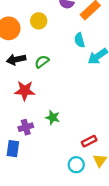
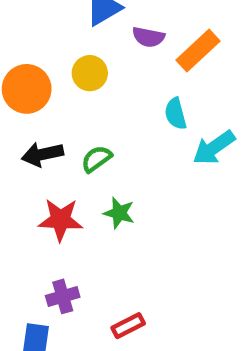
green star: (53, 117) -> (119, 213), moved
red rectangle: (89, 141) -> (128, 326), moved

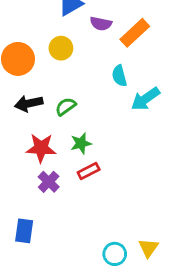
green star: (119, 213) -> (81, 143), turned -30
purple cross: (63, 296) -> (49, 182), moved, turned -30
red rectangle: (128, 326) -> (89, 171), moved

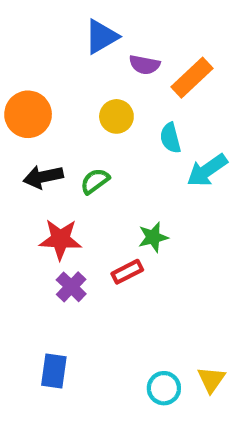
yellow circle: (61, 48) -> (116, 116), moved
green star: (81, 143) -> (153, 237), moved
blue rectangle: (24, 231) -> (54, 371), moved

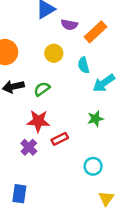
green star: (153, 237) -> (95, 119), moved
red star: (60, 239) -> (38, 121), moved
cyan circle: (164, 388) -> (93, 166), moved

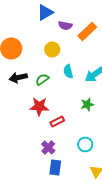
cyan semicircle: (84, 65) -> (68, 71), moved
purple cross: (29, 147) -> (48, 147), moved
blue rectangle: (19, 194) -> (55, 167), moved

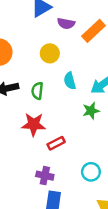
green semicircle: (42, 79) -> (37, 91), turned -48
green star: (87, 104) -> (91, 111), moved
purple cross: (48, 147) -> (45, 176), turned -32

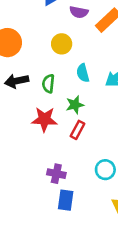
green star: (91, 111) -> (75, 105), moved
red rectangle: (56, 143) -> (77, 130), moved, turned -35

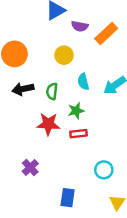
red rectangle: (77, 130) -> (78, 134), turned 56
purple cross: (56, 174) -> (30, 167), moved, turned 35

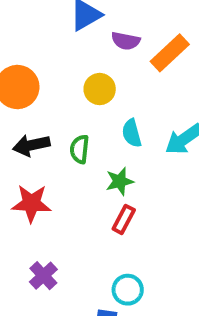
red star: (48, 124) -> (31, 203), moved
red rectangle: (78, 134) -> (124, 219), turned -56
cyan circle: (104, 170) -> (128, 290), moved

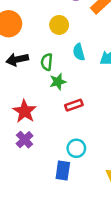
green star: (120, 181) -> (58, 82), moved
red star: (31, 203) -> (25, 111), moved, turned 30
red rectangle: (124, 219) -> (74, 105), turned 42

